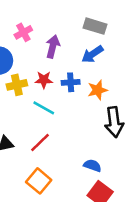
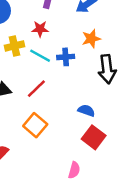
blue cross: (71, 82) -> (66, 57), moved
yellow cross: (17, 85) -> (14, 46), moved

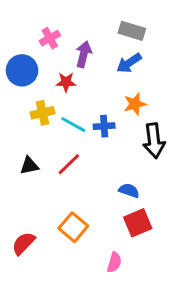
red star: (40, 29) -> (66, 82), moved
orange square: (35, 125) -> (73, 227), moved
red square: (94, 137) -> (138, 223), turned 30

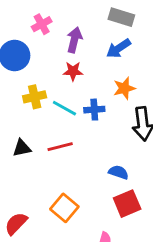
red star: (66, 82) -> (73, 71), moved
red line: (69, 164) -> (60, 147), turned 30

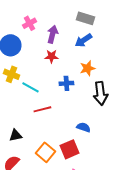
yellow cross: (35, 97) -> (11, 74), moved, turned 35
cyan line: (64, 108) -> (30, 87), moved
black triangle: (22, 148) -> (15, 135), moved
red square: (127, 204) -> (69, 149), moved

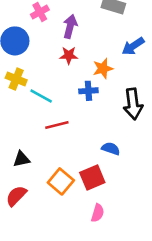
blue arrow: (83, 40) -> (133, 46), moved
orange star: (87, 68) -> (103, 69), moved

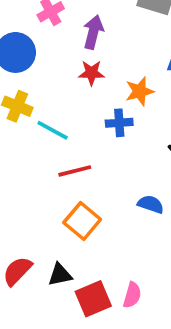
black triangle: (21, 159) -> (60, 275), moved
red square: (92, 177) -> (93, 299), moved
orange square: (61, 181) -> (82, 221), moved

